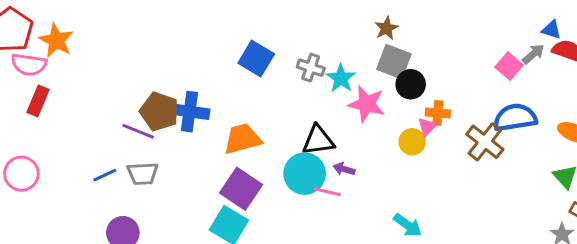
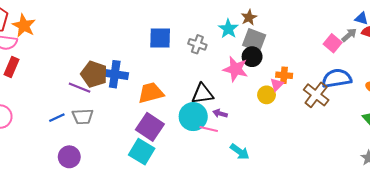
blue square: (256, 59) -> (160, 38), turned -30
cyan star: (341, 78) -> (228, 29), moved
black circle: (411, 84) -> (252, 57), moved
cyan arrow: (408, 225) -> (240, 152), moved

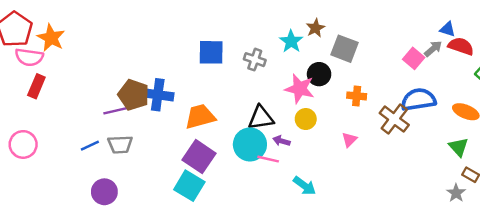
gray square: (254, 40) -> (345, 49), moved
pink triangle: (277, 85) -> (349, 140), moved
purple line: (80, 88) -> (117, 111), turned -35
yellow circle: (267, 95) -> (306, 119), moved

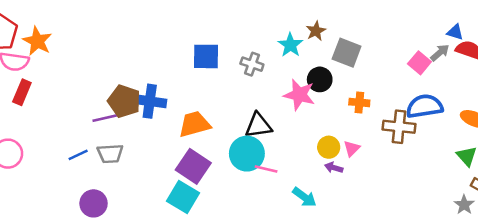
yellow circle: (306, 119) -> (329, 147), moved
brown cross: (394, 119) -> (399, 127), turned -32
purple arrow: (281, 141) -> (334, 168), moved

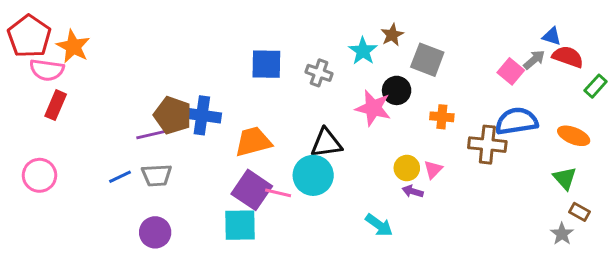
pink line: (266, 169) -> (278, 193), moved
cyan square: (183, 197) -> (240, 225), turned -32
purple circle: (94, 203) -> (155, 232), moved

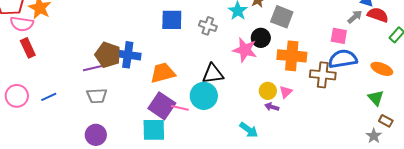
pink square: (511, 71) -> (339, 36), moved, turned -30
red rectangle: (56, 105) -> (28, 48), turned -48
orange cross: (442, 117) -> (292, 56), size x1.8
blue line: (120, 177) -> (49, 97), moved

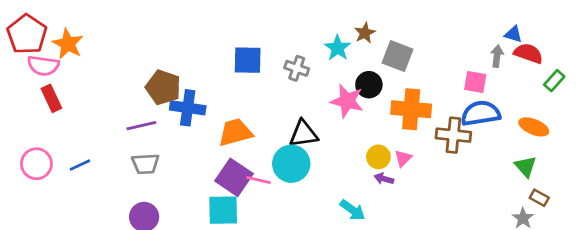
gray arrow: (355, 17) -> (497, 56), turned -42
brown pentagon: (108, 55) -> (163, 87), moved

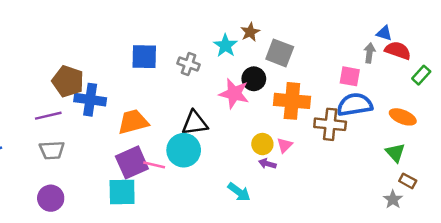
purple square: (234, 177) -> (132, 162), turned 32

